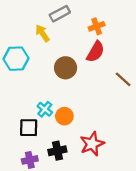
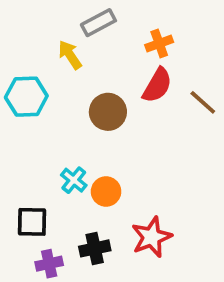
brown line: (123, 79) -> (203, 102), moved
black square: (29, 128) -> (32, 222), moved

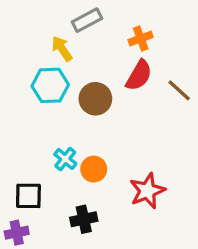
cyan hexagon: (26, 97) -> (50, 85), moved
red star: (152, 237) -> (147, 191), moved
purple cross: (49, 264) -> (17, 233), moved

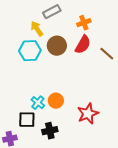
brown circle: (95, 99) -> (57, 46), moved
cyan cross: (65, 159) -> (38, 103), moved
black square: (28, 196) -> (27, 120), moved

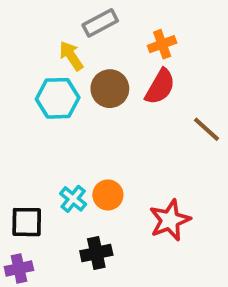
brown line: (107, 54) -> (207, 129), moved
black square: (27, 120) -> (27, 222), moved

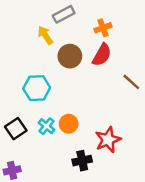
cyan hexagon: (58, 98) -> (37, 88), moved
black square: (27, 222) -> (16, 129), moved, turned -35
black cross: (96, 253) -> (82, 161), moved

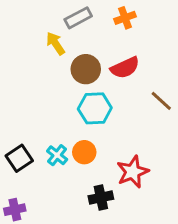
orange cross: (103, 28) -> (125, 18), moved
red semicircle: (102, 55) -> (125, 68), turned 35
cyan hexagon: (37, 88) -> (95, 108), moved

